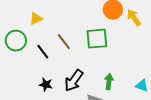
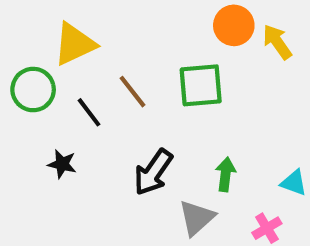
yellow triangle: (36, 19) -> (74, 44), size x1.6
black star: (46, 85) -> (62, 164), moved

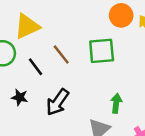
black arrow: (153, 172) -> (58, 102), moved

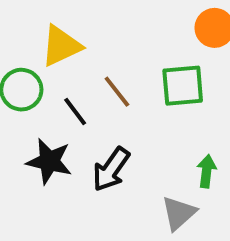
black star: (20, 97) -> (49, 161), size x1.6

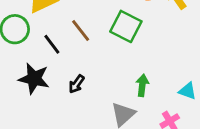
green square: (183, 86) -> (126, 26), turned 32
black arrow: (111, 169) -> (77, 84), size x0.6

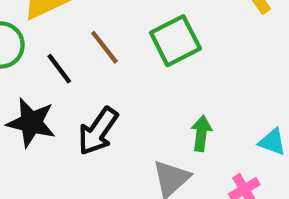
green square: (126, 26) -> (175, 41), turned 36
black arrow: (77, 84) -> (98, 131), size x1.6

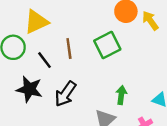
brown line: (104, 47) -> (69, 48), turned 30

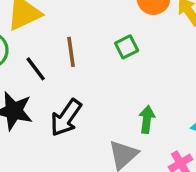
green square: (107, 45) -> (127, 47), size x0.6

